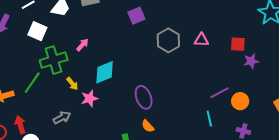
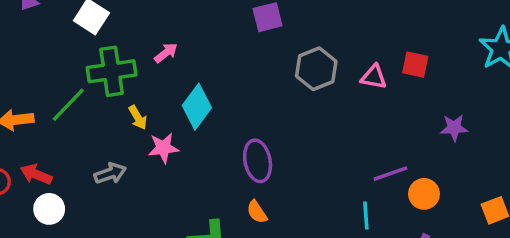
red square: (238, 44) -> (415, 65), moved
cyan diamond: (105, 72) -> (197, 107), turned -40
red arrow: (20, 125) -> (36, 174), turned -60

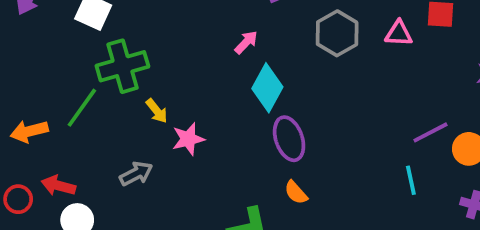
pink arrow: (166, 53) -> (246, 42), moved
cyan diamond: (197, 107) -> (267, 88), moved

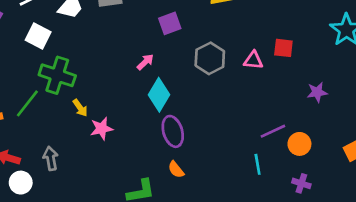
green cross: (122, 66) -> (57, 75), turned 32
gray arrow: (136, 174) -> (51, 158), moved, turned -75

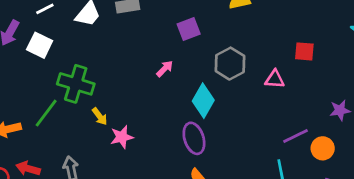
white square: (38, 36) -> (40, 45), moved
pink triangle: (253, 60) -> (275, 79), moved
purple star: (317, 92) -> (340, 110), moved
cyan diamond: (159, 95) -> (203, 101), moved

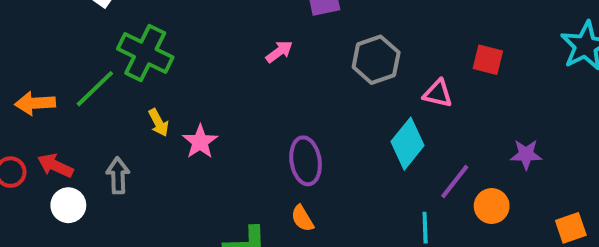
cyan diamond: (203, 101) -> (408, 144), moved
yellow arrow: (100, 116) -> (159, 123), moved
purple line: (295, 136) -> (455, 181), turned -35
pink star: (122, 137) -> (200, 142), turned -30

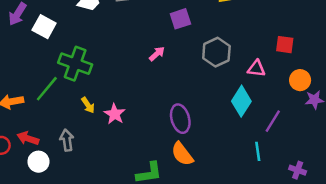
orange circle: (492, 206) -> (300, 80), moved
orange semicircle: (302, 218) -> (182, 154), size x1.5

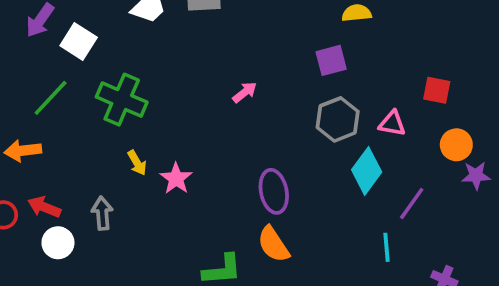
purple square: (180, 19) -> (331, 60), moved
gray hexagon: (216, 52) -> (338, 119), moved
green line: (47, 89) -> (51, 98), moved

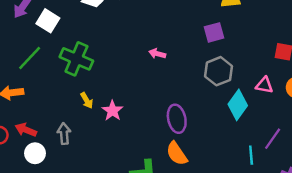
pink arrow: (245, 92) -> (157, 54), turned -126
pink triangle: (392, 124) -> (264, 85), moved
purple line: (412, 204) -> (273, 139), moved

